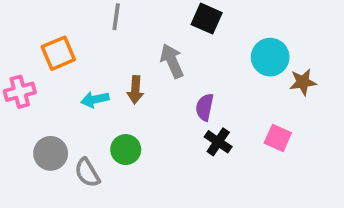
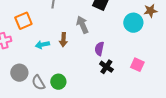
brown star: (303, 82) -> (150, 11), moved
green circle: (126, 150) -> (58, 82), moved

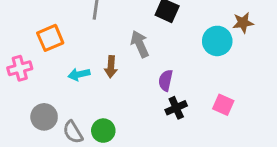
black cross: (106, 67) -> (176, 108), turned 32

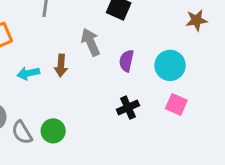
cyan circle: (217, 41) -> (170, 65), moved
purple semicircle: (166, 80) -> (126, 61), moved

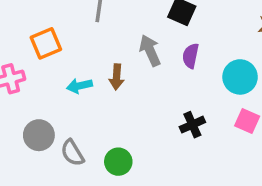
purple semicircle: (126, 61) -> (191, 56), moved
green circle: (53, 131) -> (118, 162), moved

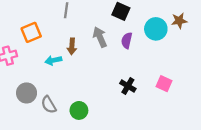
brown arrow: (117, 77) -> (72, 46), moved
cyan circle: (240, 77) -> (156, 29), moved
black cross: (192, 125) -> (128, 86), turned -35

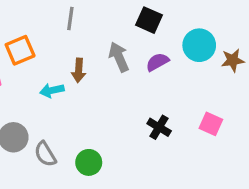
brown star: (179, 21) -> (233, 60), moved
purple semicircle: (127, 41) -> (157, 62), turned 49

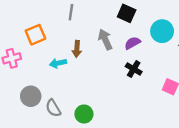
black cross: (159, 127) -> (134, 69), moved

